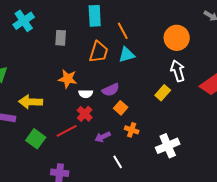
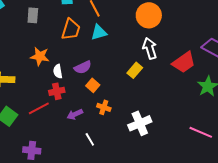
white semicircle: (86, 94) -> (58, 71), turned 80
red cross: (85, 114) -> (57, 91), turned 35

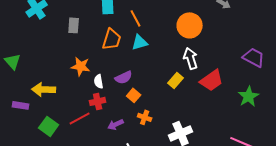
red trapezoid: (184, 62) -> (212, 80), moved

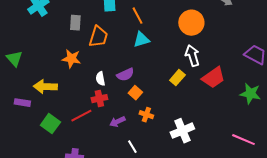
orange trapezoid: (112, 39) -> (98, 37), moved
orange star: (81, 66) -> (71, 59), moved
green star: (249, 96) -> (250, 94), turned -30

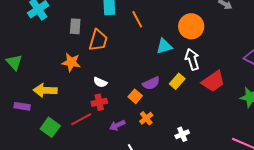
cyan triangle: (141, 40) -> (164, 46), moved
purple semicircle: (125, 75) -> (151, 83), moved
white semicircle: (100, 79) -> (100, 82), turned -56
orange cross: (146, 115) -> (146, 118), turned 32
white cross: (182, 131) -> (182, 134), size x0.6

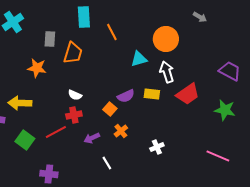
orange star: (71, 62) -> (37, 68), moved
yellow rectangle: (177, 81) -> (152, 94), turned 56

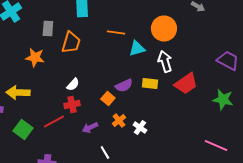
orange line: (112, 32) -> (116, 32), moved, turned -54
white semicircle: (75, 95) -> (73, 84), turned -72
white cross: (157, 147) -> (140, 128), moved, turned -32

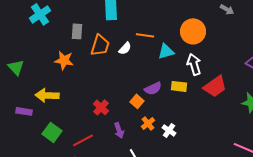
white semicircle: (73, 84) -> (125, 48), moved
red cross: (72, 104) -> (101, 107), turned -35
red line: (54, 122) -> (83, 140), moved
purple arrow: (90, 128) -> (119, 130), turned -84

